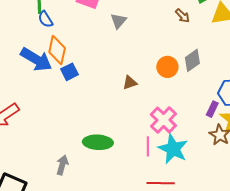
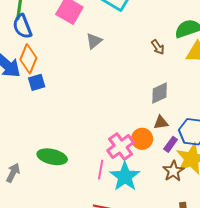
blue semicircle: (45, 19) -> (22, 26), size x1.4
orange circle: (167, 67) -> (142, 139), moved
brown triangle: (130, 83) -> (161, 123), moved

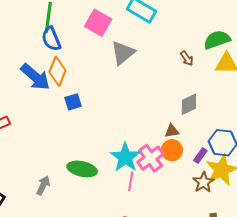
gray triangle: (94, 41) -> (123, 53), size x1.5
blue square: (37, 82) -> (73, 102), moved
brown triangle: (161, 123) -> (172, 131), moved
cyan star: (125, 177) -> (125, 157), moved

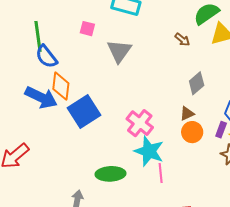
pink square: (98, 23) -> (87, 29), size x0.6
blue square: (73, 102) -> (84, 112), size x1.8
pink cross: (150, 158) -> (140, 123), moved

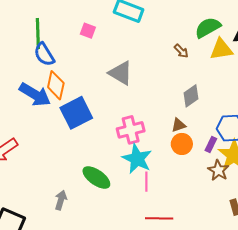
gray triangle: (119, 51) -> (121, 73), moved, turned -40
pink cross: (140, 123) -> (131, 130), turned 32
green ellipse: (110, 174) -> (96, 177), turned 32

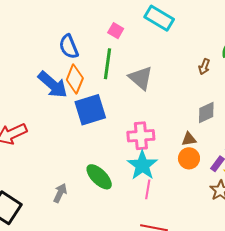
green line: (38, 33) -> (108, 64), moved
brown arrow: (181, 51) -> (204, 67), turned 56

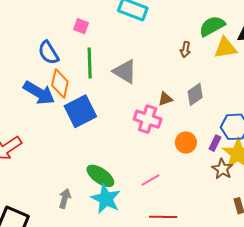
pink square: (116, 31) -> (81, 26), moved
pink cross: (141, 136) -> (148, 119), moved, turned 32
brown triangle: (189, 139) -> (165, 99), moved
cyan star: (142, 165) -> (106, 199), moved
pink line: (148, 189) -> (150, 180), turned 60

